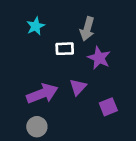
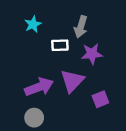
purple star: (99, 58) -> (92, 54), turned -30
purple triangle: (78, 87) -> (72, 81), size x1.5

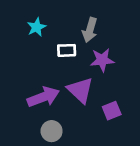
purple triangle: (72, 81) -> (80, 90), turned -30
gray circle: (34, 118) -> (52, 131), moved

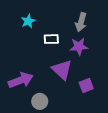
gray arrow: (90, 30) -> (81, 22), moved
purple arrow: (43, 97) -> (21, 80), moved

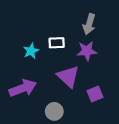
cyan star: (28, 21) -> (31, 51), moved
gray circle: (40, 101) -> (54, 111), moved

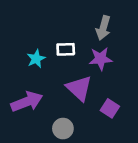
purple square: (95, 94) -> (110, 108), turned -35

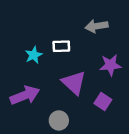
gray arrow: (103, 28) -> (97, 26), turned 65
purple star: (101, 59) -> (110, 65), moved

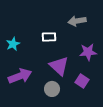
cyan star: (34, 55) -> (13, 44), moved
gray circle: (59, 120) -> (52, 89), moved

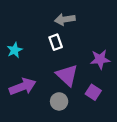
gray arrow: (77, 21) -> (65, 19), moved
white rectangle: (49, 37) -> (56, 42), turned 72

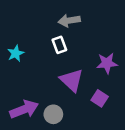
purple arrow: (23, 87) -> (24, 109), moved
gray circle: (59, 101) -> (53, 114), moved

